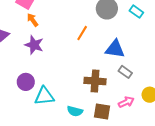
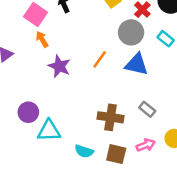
purple star: (34, 45) -> (59, 66), moved
blue triangle: (115, 49) -> (137, 64), moved

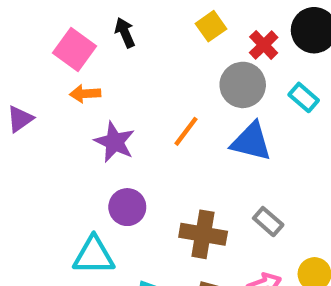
orange arrow: (42, 39) -> (85, 94), turned -63
purple circle: (28, 112) -> (127, 207), moved

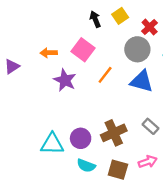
black arrow: (125, 33) -> (95, 19), moved
pink square: (74, 50) -> (83, 50), moved
purple circle: (127, 207) -> (81, 138), moved
brown cross: (203, 234) -> (114, 133), turned -35

